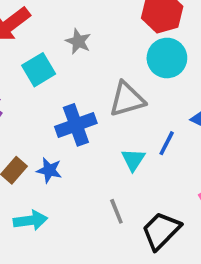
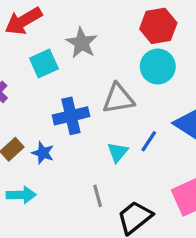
gray star: (78, 41) -> (82, 43), size x1.4

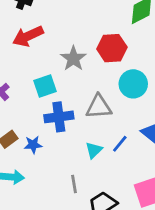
red hexagon: (158, 26) -> (112, 48), moved
cyan square: (44, 63) -> (45, 86), moved
blue star: (43, 153) -> (33, 145), turned -30

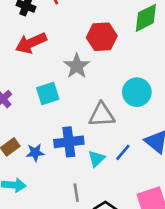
red hexagon: (112, 48) -> (102, 37), moved
blue cross: (59, 117) -> (69, 142), moved

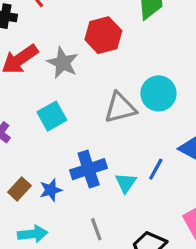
gray star: (77, 66) -> (63, 63), moved
gray triangle: (102, 115) -> (120, 108), moved
gray line: (76, 193) -> (96, 229), moved

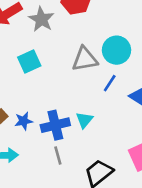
blue cross: (89, 169) -> (55, 125), moved
blue line: (156, 169) -> (110, 83), moved

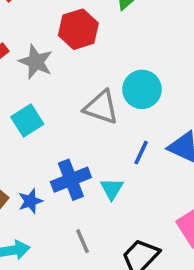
gray triangle: (85, 59) -> (101, 107), turned 36
blue line: (110, 83) -> (141, 153), moved
blue cross: (55, 125) -> (71, 180), moved

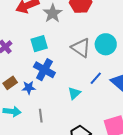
blue cross: (71, 180) -> (44, 70), moved, turned 35
gray line: (82, 241) -> (41, 116), moved

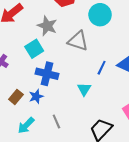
gray star: (53, 13) -> (47, 26), moved
cyan circle: (106, 44) -> (100, 15), moved
cyan arrow: (12, 111) -> (26, 125), turned 144

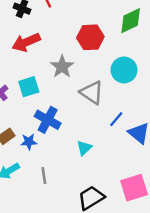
cyan square: (34, 49) -> (29, 87), moved
blue line: (102, 68) -> (116, 119), moved

